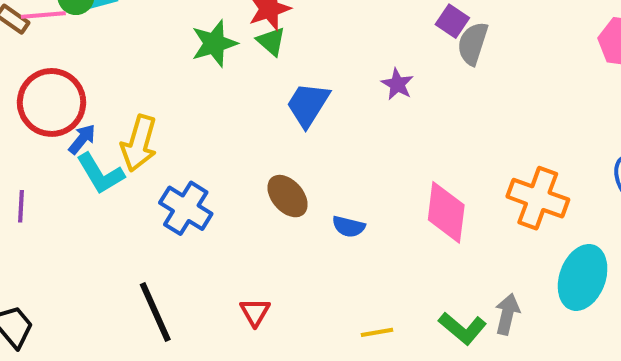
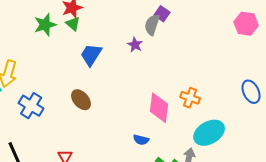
gray semicircle: (473, 43) -> (152, 25), moved
orange cross: (538, 198) -> (190, 98), moved, size x0.7
blue semicircle: (349, 227) -> (141, 140), moved
cyan ellipse: (583, 277) -> (209, 133), moved, turned 40

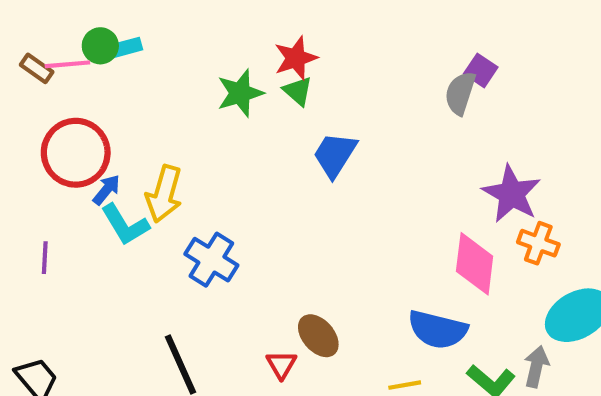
purple star: (135, 45) -> (512, 194), moved, size x1.8
brown ellipse: (81, 100) -> (318, 336), moved
blue semicircle: (141, 140) -> (438, 330), size x1.8

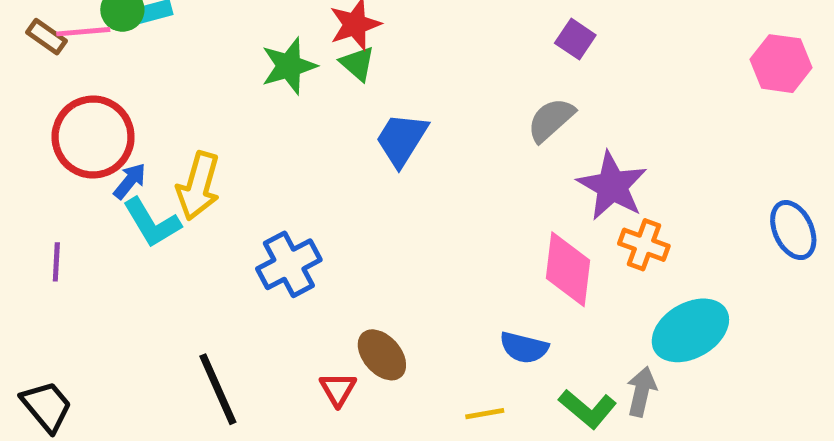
gray semicircle: (460, 93) -> (551, 120), moved, turned 30
blue cross: (211, 260) -> (289, 264), moved, turned 30
blue semicircle: (438, 330) -> (524, 348), size x0.7

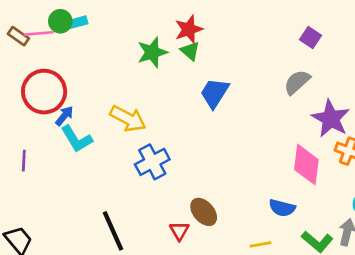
yellow arrow: (198, 186) -> (128, 119), moved, turned -78

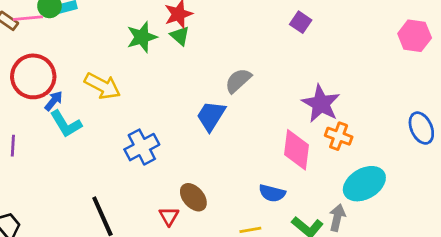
gray semicircle: (297, 82) -> (238, 81), moved
blue trapezoid: (214, 93) -> (211, 116), moved
yellow arrow: (128, 119) -> (102, 86), moved

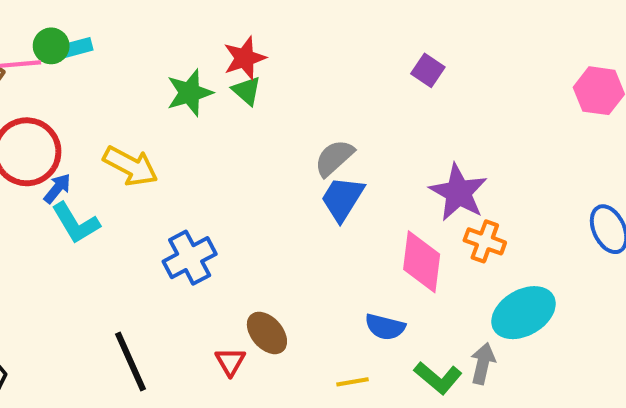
blue trapezoid: (211, 116) -> (342, 199), moved

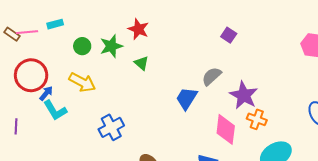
green circle: (51, 46) -> (82, 46), moved
red star: (245, 58) -> (138, 29), turned -30
green triangle: (247, 91) -> (141, 63), moved
gray semicircle: (334, 158) -> (212, 76), moved

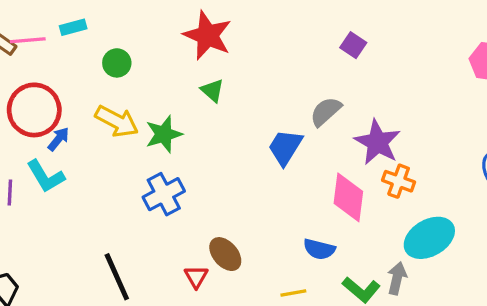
red star: (138, 29) -> (207, 35), size x1.4
green star: (111, 46) -> (164, 134), moved
cyan L-shape: (55, 110) -> (46, 176), moved

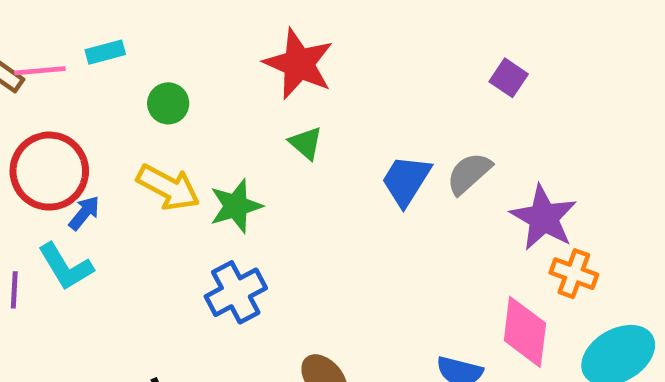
blue trapezoid: (285, 147) -> (406, 180), moved
pink diamond: (348, 197) -> (525, 332), moved

